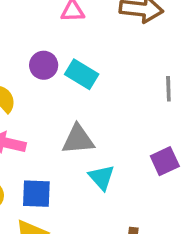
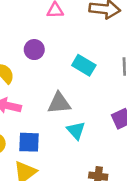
cyan rectangle: (82, 74) -> (84, 65), moved

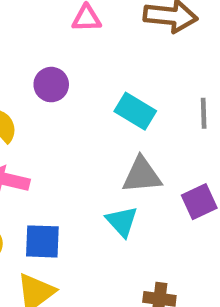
gray triangle: (59, 103) -> (142, 175), moved

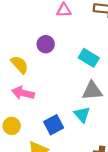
blue square: (42, 241) -> (54, 125), moved, turned -30

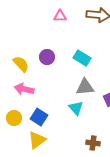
purple circle: (46, 44) -> (47, 57), moved
blue square: (54, 125) -> (39, 117), moved, turned -30

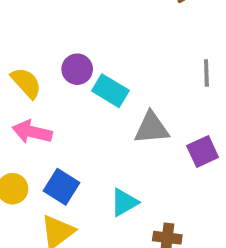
cyan rectangle: (82, 58) -> (110, 91), moved
cyan triangle: (76, 108) -> (124, 202), moved, turned 42

